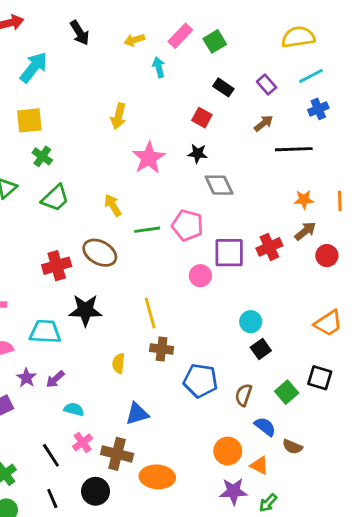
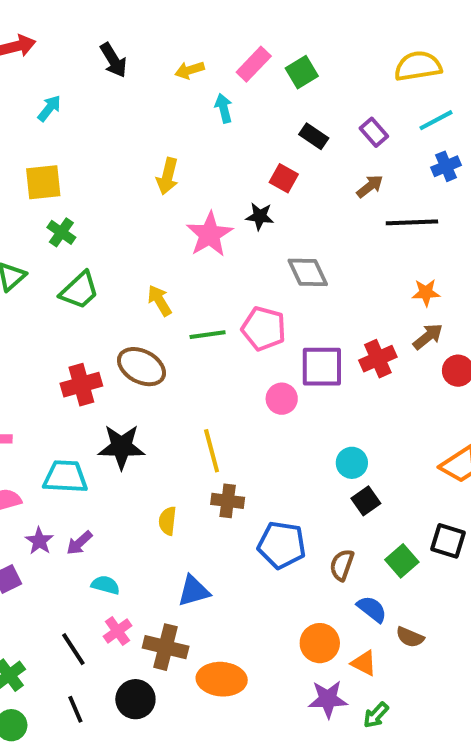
cyan arrow: (34, 67) -> (49, 108), size x0.6
black star: (198, 154) -> (260, 216), moved

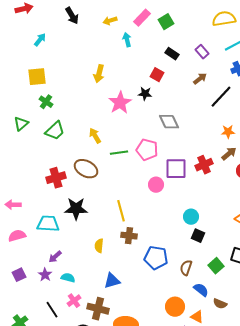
black line: (412, 222) -> (221, 97), turned -45
black square: (366, 501) -> (198, 236), turned -32
purple star: (39, 541) -> (45, 275), moved

